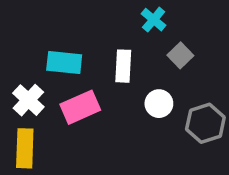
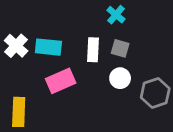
gray square: (180, 55) -> (120, 48), moved, turned -30
white cross: (28, 100) -> (16, 46), moved

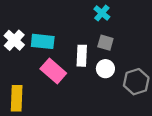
white rectangle: (93, 50) -> (82, 56), moved
pink rectangle: (61, 81) -> (53, 71), turned 65

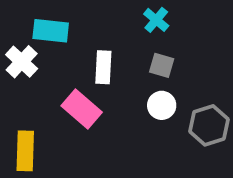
cyan rectangle: (43, 41) -> (51, 31), moved
white rectangle: (82, 56) -> (103, 67), moved

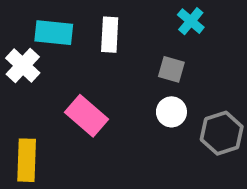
cyan cross: (156, 20) -> (191, 21), moved
white rectangle: (103, 67) -> (110, 35), moved

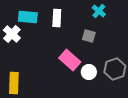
white circle: (171, 112) -> (89, 72), moved
pink rectangle: (86, 116) -> (70, 60), moved

